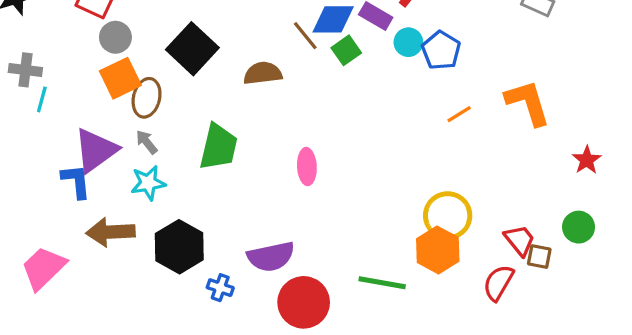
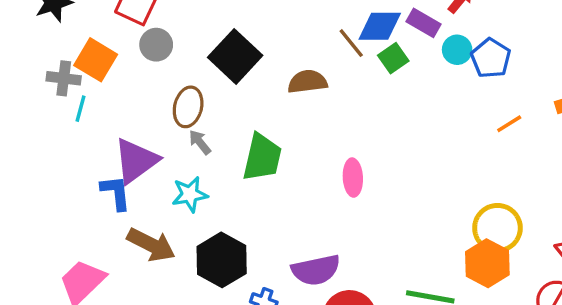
orange square: (120, 78) -> (96, 60), moved, turned -33
gray arrow: (147, 142) -> (200, 142), moved
brown arrow: (111, 232) -> (151, 245), turned -150

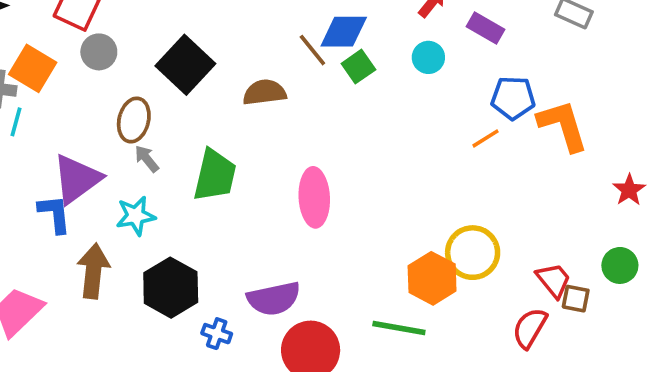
purple rectangle: (423, 23) -> (485, 28), moved
blue pentagon: (491, 58) -> (513, 98), moved, turned -30
pink ellipse: (353, 178) -> (314, 197), size x1.4
brown arrow: (151, 245) -> (93, 271), turned -111
orange hexagon: (487, 263) -> (432, 278), moved

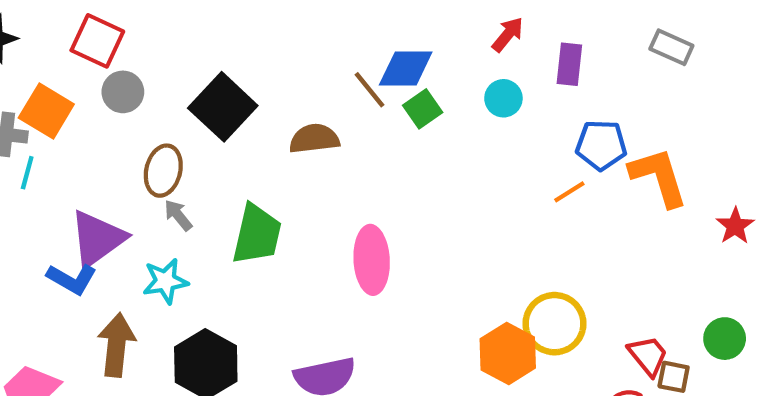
purple rectangle: (485, 28) -> (569, 64), turned 66
red star: (629, 190) -> (735, 226), moved
blue L-shape: (55, 214) -> (72, 279), turned 126

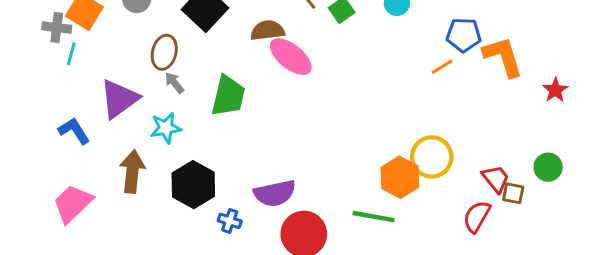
pink ellipse: (372, 260) -> (291, 57), moved, turned -48
blue L-shape: (72, 279) -> (74, 131), moved, turned -152

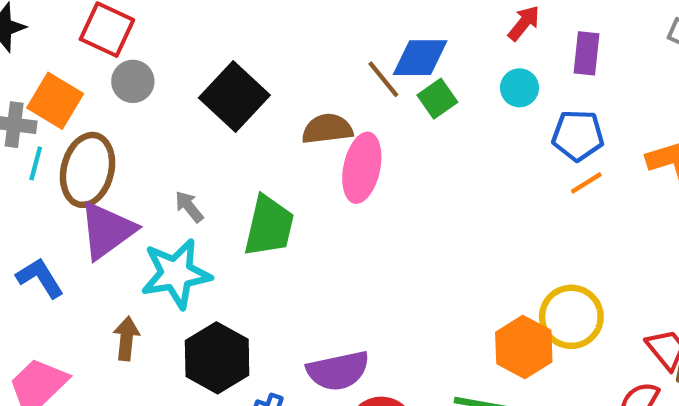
blue pentagon: (464, 35) -> (578, 135), moved
brown ellipse: (164, 52) -> (88, 170), moved, size x1.4
pink ellipse: (291, 57) -> (362, 168), turned 63
cyan star: (166, 128) -> (176, 274), size x1.5
brown arrow: (132, 171) -> (126, 338), size x0.7

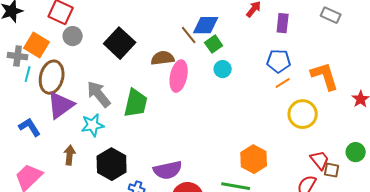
cyan circle: (519, 88) -> (223, 69), moved
gray arrow: (189, 207) -> (99, 94), size x1.8
cyan star: (176, 274) -> (93, 125), size x0.7
yellow circle: (571, 317) -> (303, 114), moved

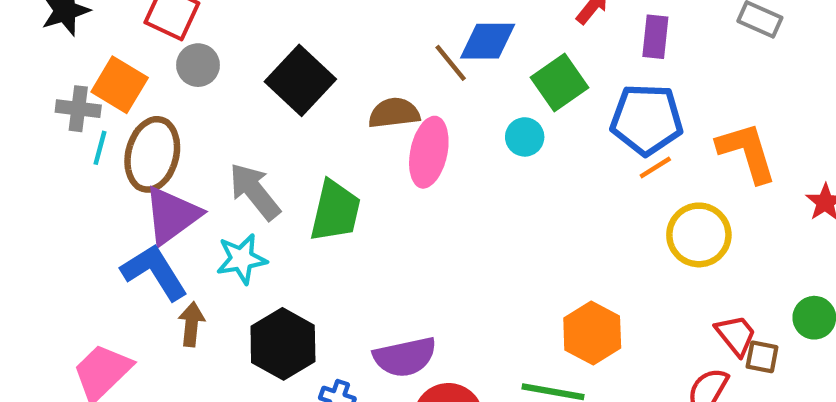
green square: (214, 44) -> (560, 83), moved, size x1.4
blue pentagon: (279, 61) -> (647, 120), size x1.4
blue L-shape: (30, 127) -> (154, 272), moved, size x1.4

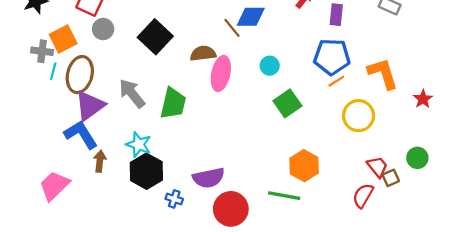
green square: (560, 83) -> (287, 103), moved
orange square: (120, 85) -> (63, 39), turned 32
cyan star: (242, 259) -> (139, 145), moved, turned 30
brown square: (762, 357) -> (391, 178), turned -35

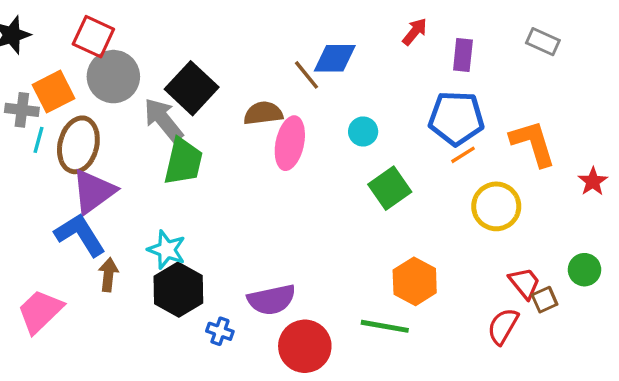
gray circle: (103, 29) -> (113, 77), size x1.6
gray arrow: (132, 93) -> (163, 120), moved
green trapezoid: (173, 103) -> (183, 161), moved

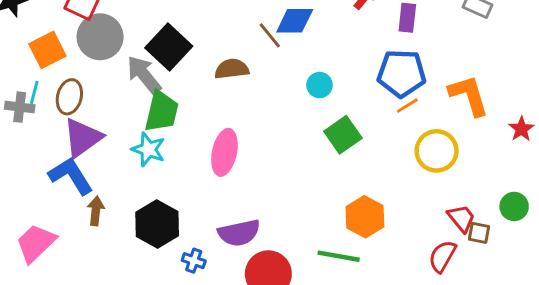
gray cross: (22, 110) -> (20, 107), moved
pink ellipse: (290, 143) -> (224, 152), moved
brown ellipse: (78, 145) -> (69, 97), size x0.7
cyan star: (167, 250) -> (148, 149), moved
brown square: (545, 300) -> (479, 233), turned 35

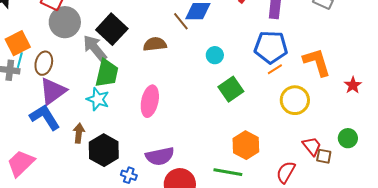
orange square: (47, 50) -> (18, 43), moved
brown arrow: (96, 211) -> (79, 133), moved
red semicircle: (442, 256) -> (286, 172), moved

